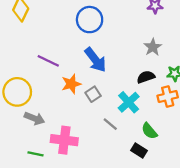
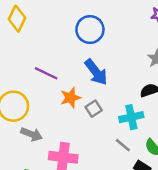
cyan cross: (129, 102) -> (131, 117), turned 30
gray line: (110, 124) -> (123, 145), moved

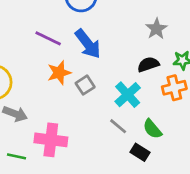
purple line: (46, 73) -> (48, 38), moved
cyan cross: (131, 117) -> (128, 95), turned -30

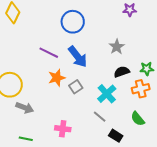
gray star: (156, 29) -> (117, 47), moved
green semicircle: (152, 129) -> (138, 119), moved
pink cross: (51, 140) -> (63, 129), moved, size x0.7

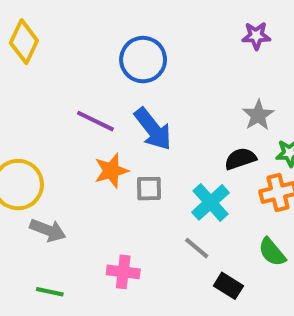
gray star: (117, 47) -> (258, 115), moved
gray square: (76, 87) -> (149, 189), turned 32

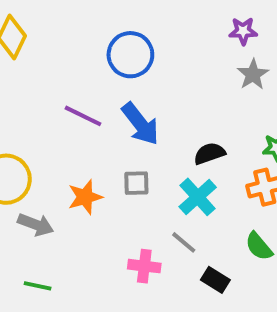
gray star: (258, 115) -> (253, 74), moved
black semicircle: (240, 159) -> (209, 153), moved
orange star: (111, 171) -> (85, 197), moved
pink cross: (123, 272) -> (144, 266), moved

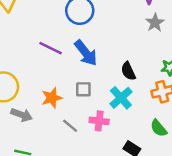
black semicircle: (209, 153) -> (128, 71), turned -96
gray line: (184, 242) -> (70, 126), moved
pink cross: (144, 266) -> (99, 121), moved

